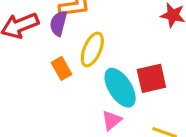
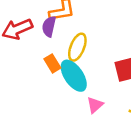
cyan ellipse: (120, 88) -> (74, 76), moved

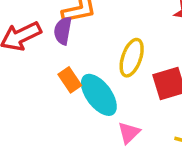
yellow ellipse: (77, 47) -> (132, 58), moved

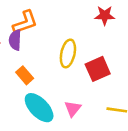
cyan ellipse: (99, 95) -> (39, 108), moved

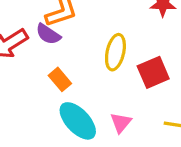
purple semicircle: (15, 40) -> (48, 34), turned -60

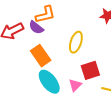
red square: (153, 72) -> (90, 70), moved
orange rectangle: (60, 79) -> (41, 56), size x1.5

